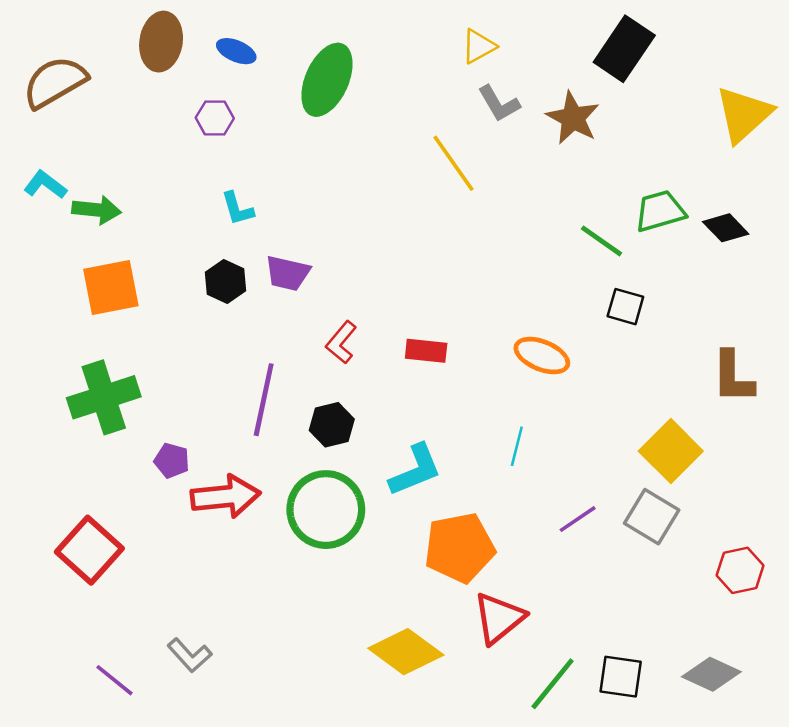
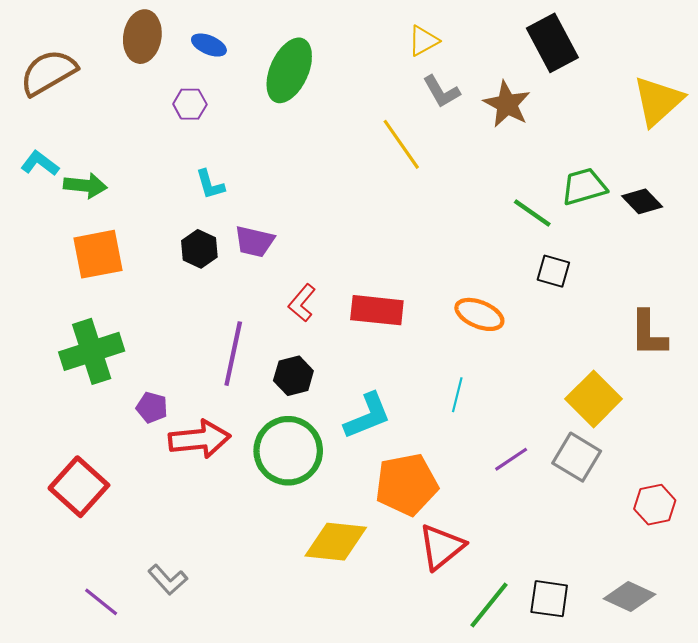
black rectangle: (624, 49) -> (552, 43), turned -62
red rectangle: (426, 351) -> (377, 310), size x1.4
yellow diamond: (406, 652) -> (336, 542), moved, turned -30

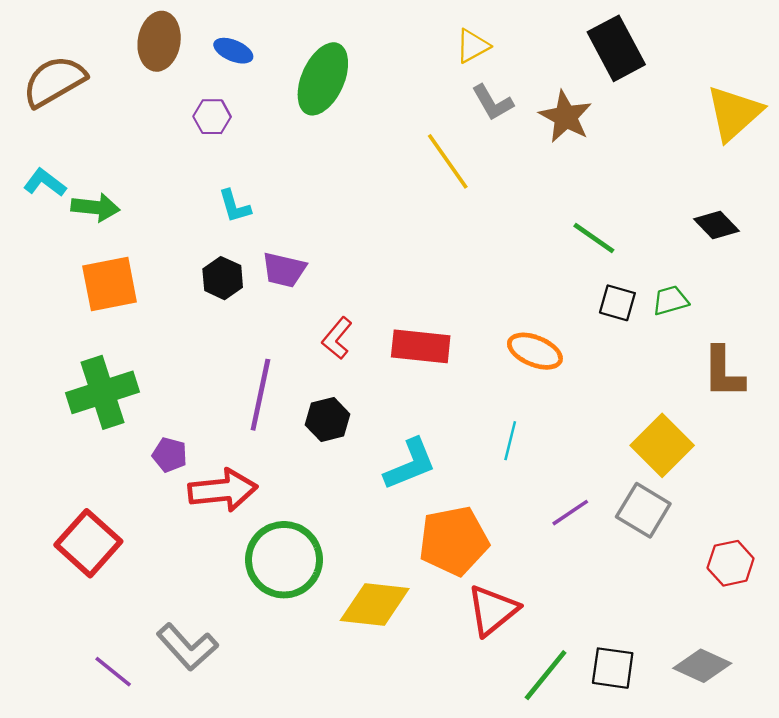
green trapezoid: (584, 187) -> (670, 300), moved, size x0.7
green circle: (288, 451) -> (284, 560), moved
gray L-shape: (168, 580) -> (187, 647), size x1.4

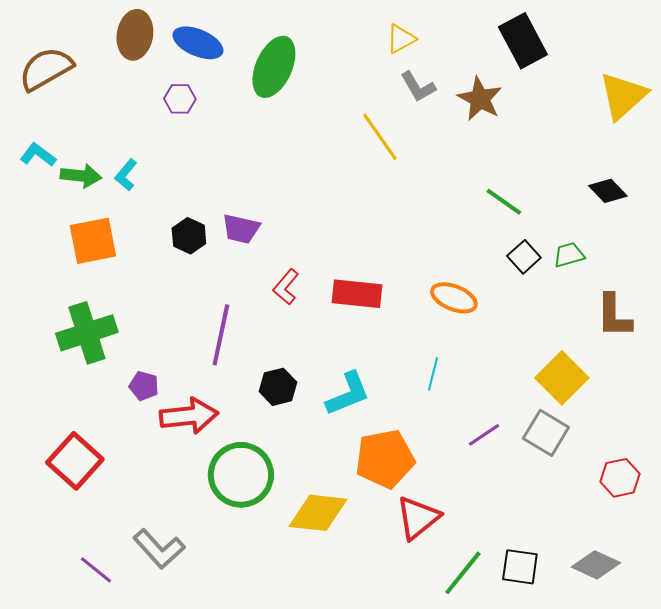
blue ellipse: (233, 51) -> (198, 43), size x1.5
cyan L-shape: (234, 206) -> (126, 175), moved, turned 56
black square: (617, 303) -> (524, 257), turned 32
black hexagon: (328, 419) -> (278, 387), moved

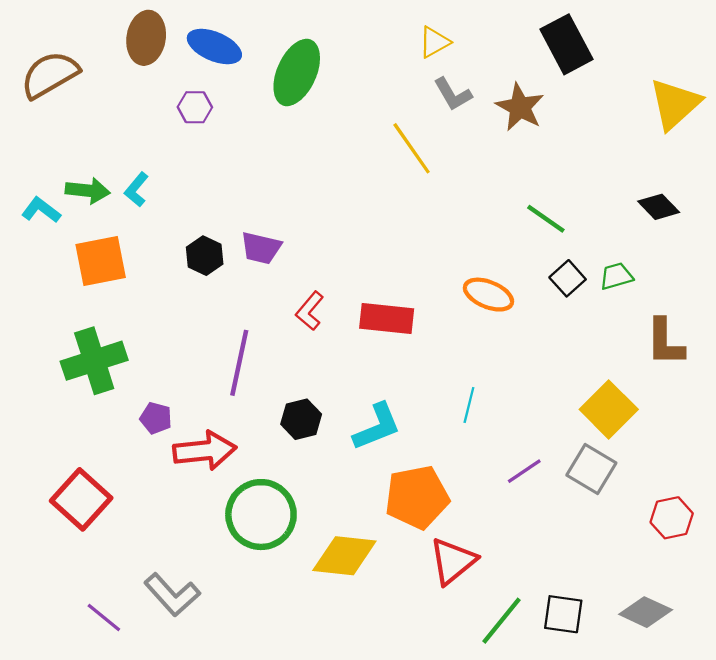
cyan L-shape: (38, 155) -> (41, 210), moved
orange ellipse: (454, 298) -> (488, 295), moved

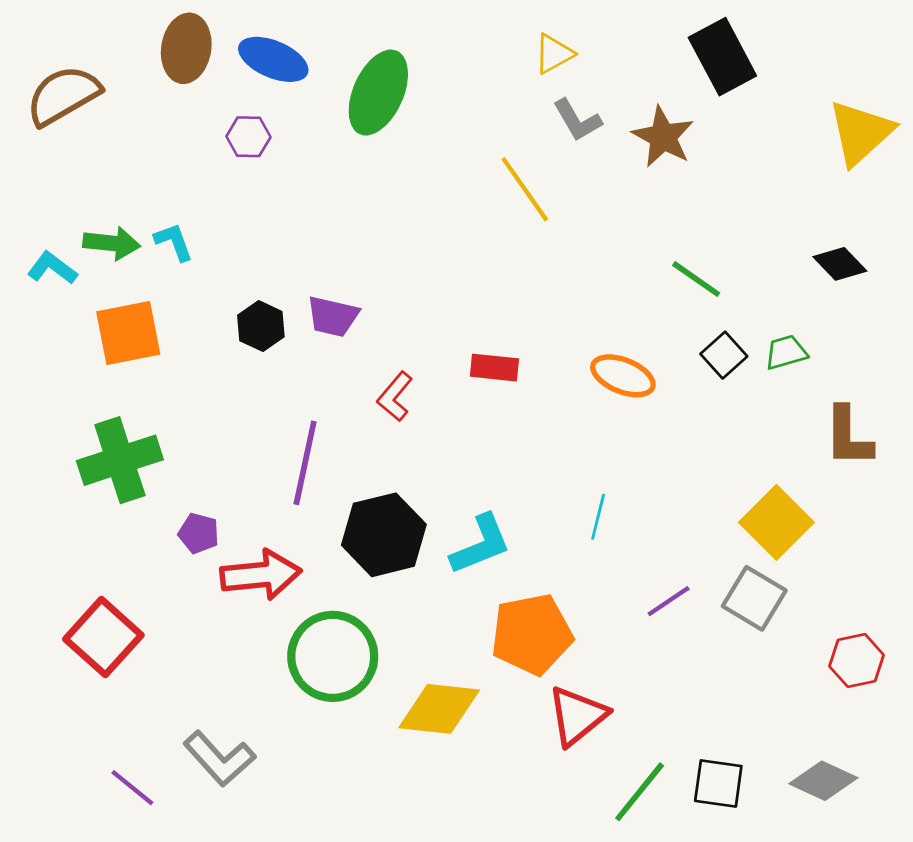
cyan L-shape: (136, 190) -> (174, 242), turned 120
red rectangle: (387, 318) -> (494, 368), moved, size x0.7
black hexagon: (301, 419) -> (384, 535), size x1.6

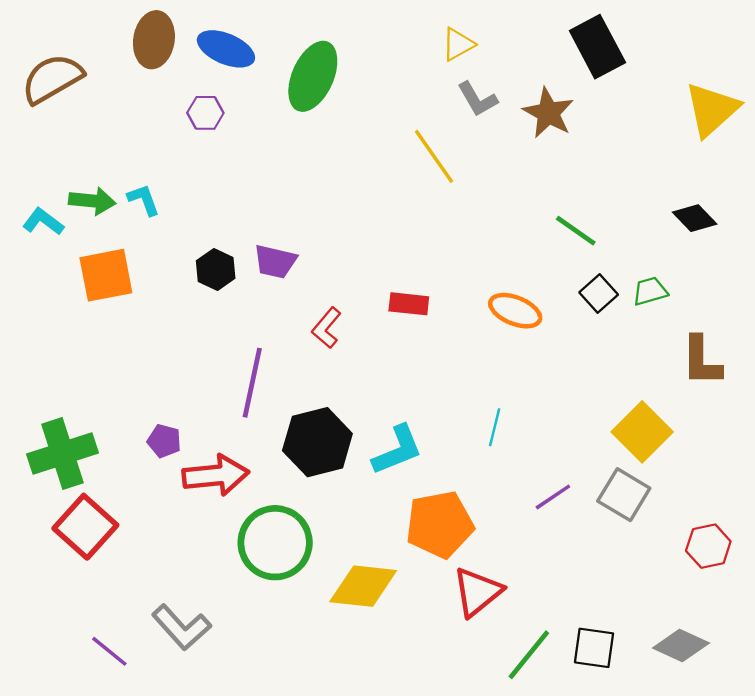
green cross: (120, 460) -> (63, 454), moved

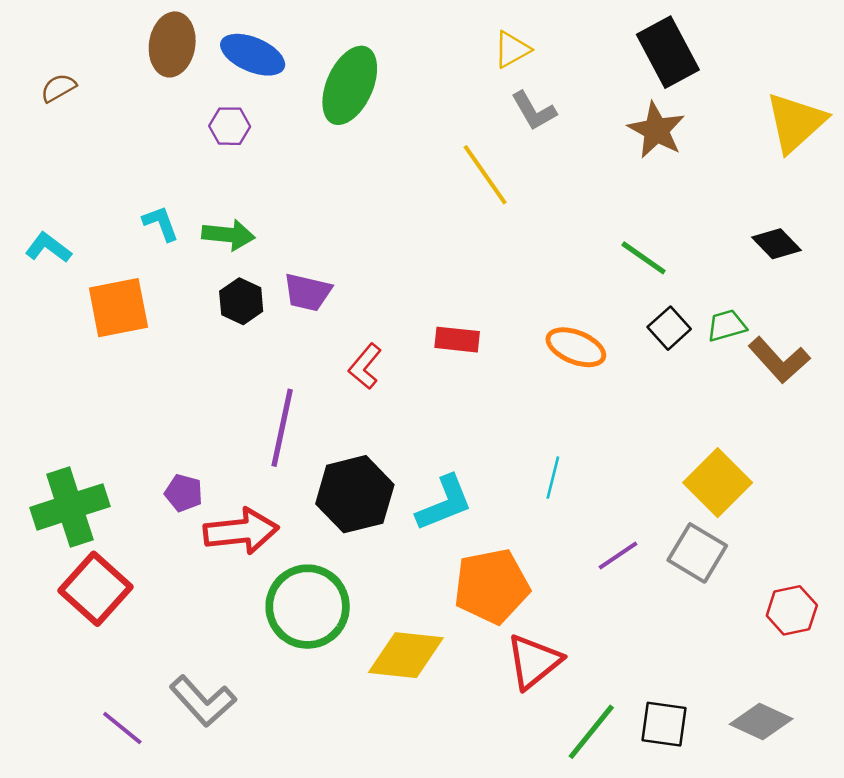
brown semicircle: (52, 79) -> (58, 88), size x0.5
brown star: (548, 113) -> (656, 130), moved
green arrow: (92, 201) -> (228, 235), moved
brown L-shape: (702, 361) -> (779, 360), moved, turned -42

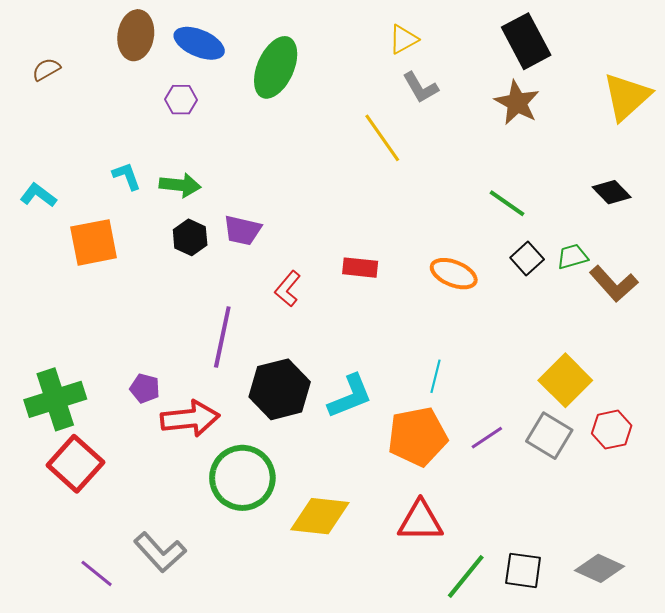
orange pentagon: (492, 586) -> (417, 437), moved
red hexagon: (792, 610) -> (612, 430), moved
red triangle: (534, 662) -> (420, 521), turned 39

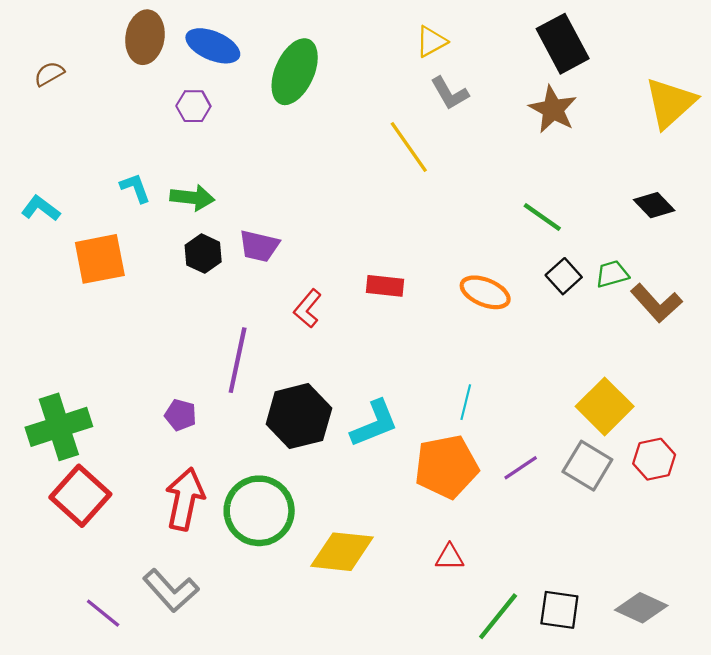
purple pentagon: (145, 388) -> (181, 415), moved
red arrow: (190, 418) -> (185, 499), moved, turned -72
red triangle: (420, 521) -> (450, 557), size x0.6

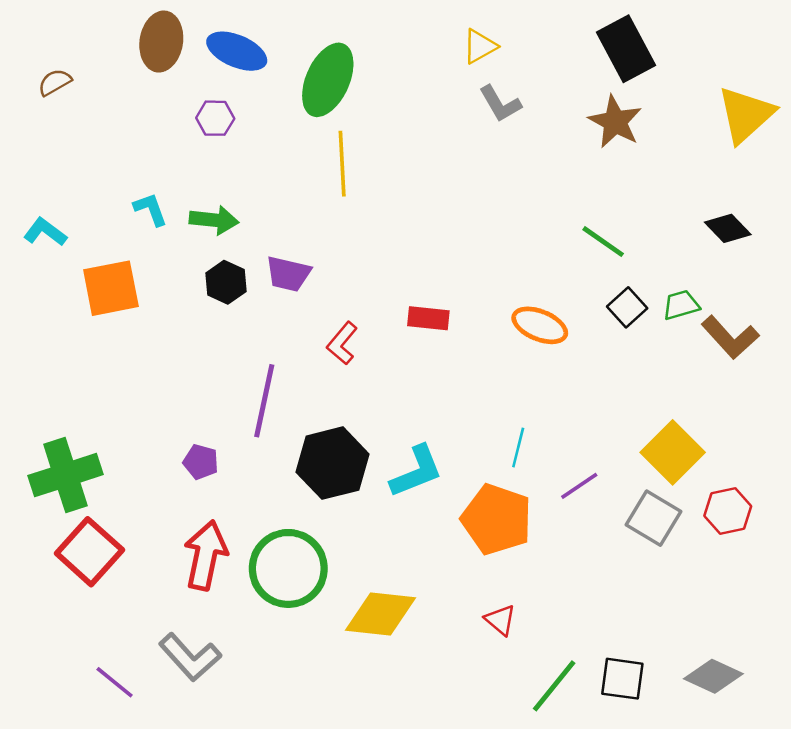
yellow line: (409, 147) -> (342, 164), moved, turned 32
orange pentagon: (446, 467) -> (497, 519), turned 30
purple line: (521, 468) -> (579, 486), moved
red triangle: (450, 557) -> (500, 620), turned 40

